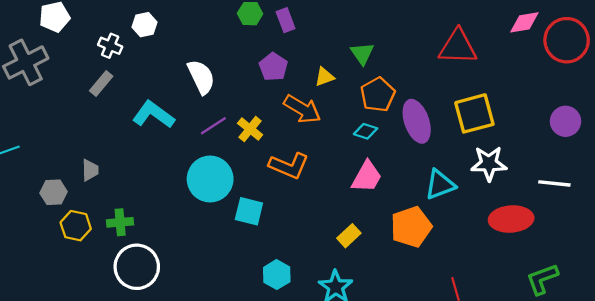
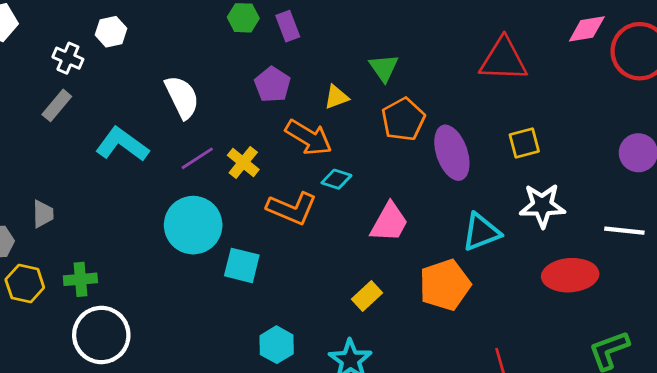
yellow square: (474, 113) -> (524, 143), size x0.6
cyan diamond: (366, 131) -> (336, 179), moved

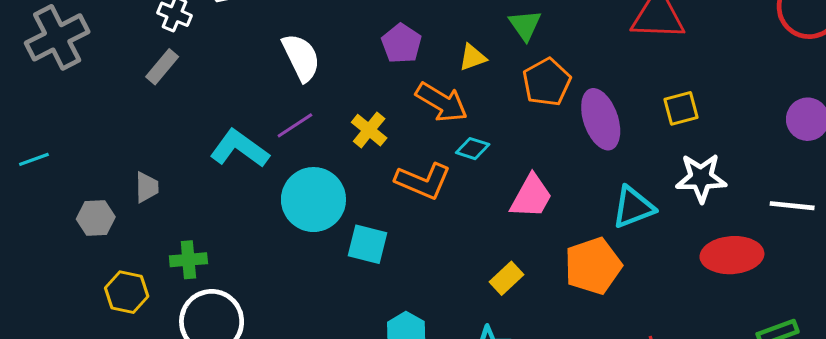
cyan L-shape: (122, 144) -> (239, 149), moved
purple line: (197, 158) -> (295, 125), moved
yellow hexagon: (25, 284) -> (127, 292), moved

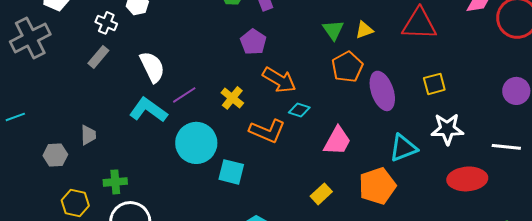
white semicircle: (301, 57) -> (152, 67), moved
yellow triangle: (473, 57) -> (364, 30), moved

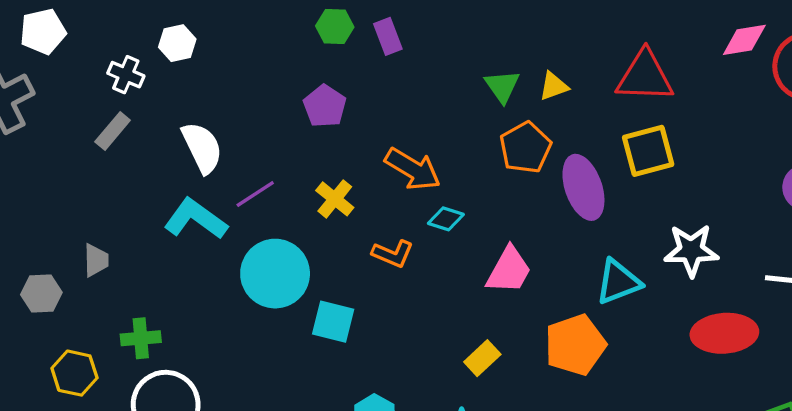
purple pentagon: (253, 42) -> (325, 106), moved
yellow square: (434, 84) -> (648, 151), moved, size x1.4
orange L-shape: (267, 131) -> (393, 254), size x0.7

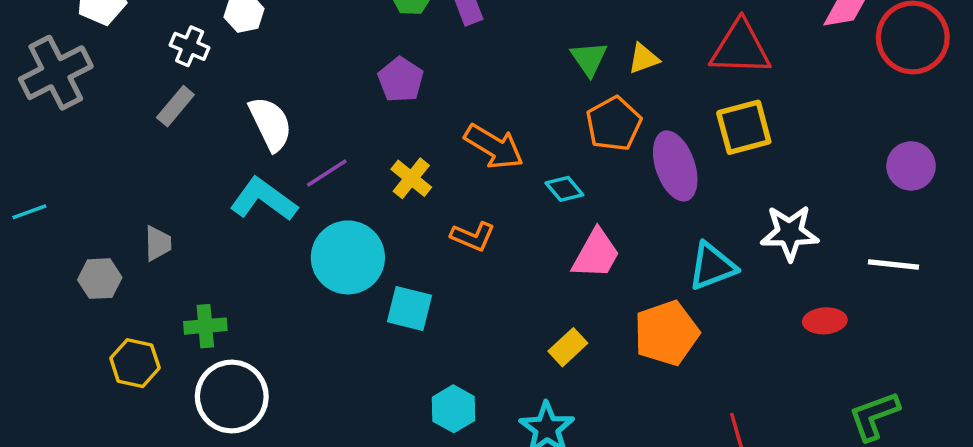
cyan diamond: (446, 219) -> (564, 189), moved, turned 32
red ellipse: (724, 333) -> (825, 321), size x0.6

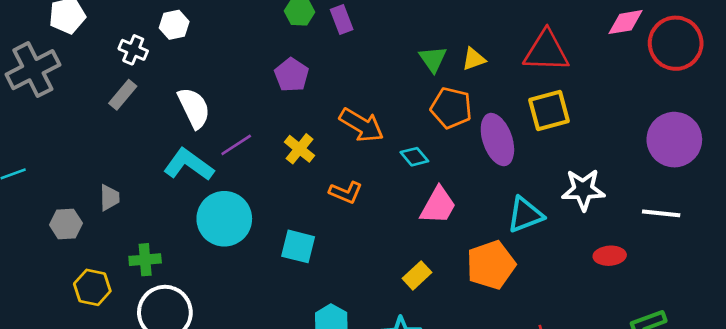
orange pentagon: (614, 124) -> (451, 108), turned -30
purple circle: (911, 166) -> (674, 140), size x1.5
cyan circle: (348, 257) -> (224, 219), moved

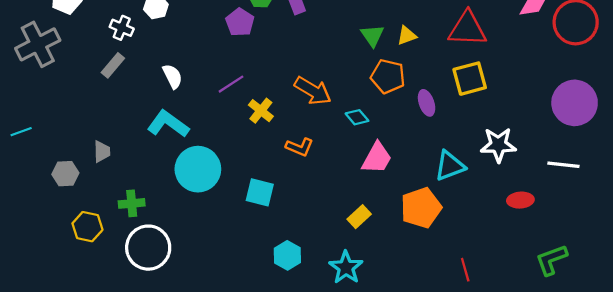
purple pentagon: (292, 75) -> (240, 22), moved
white semicircle: (194, 108) -> (173, 76), size x0.7
purple ellipse: (497, 140) -> (427, 103), size x0.6
purple line: (236, 145) -> (231, 84), moved

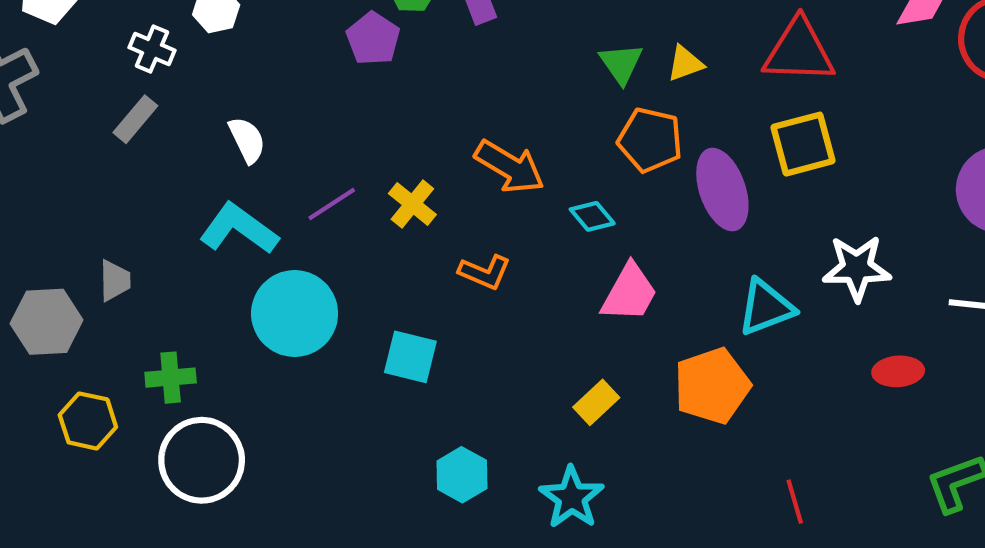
purple line: (231, 84) -> (332, 204), moved
purple ellipse: (427, 103) -> (722, 190), size x1.6
gray hexagon: (65, 174) -> (47, 322), size x1.4

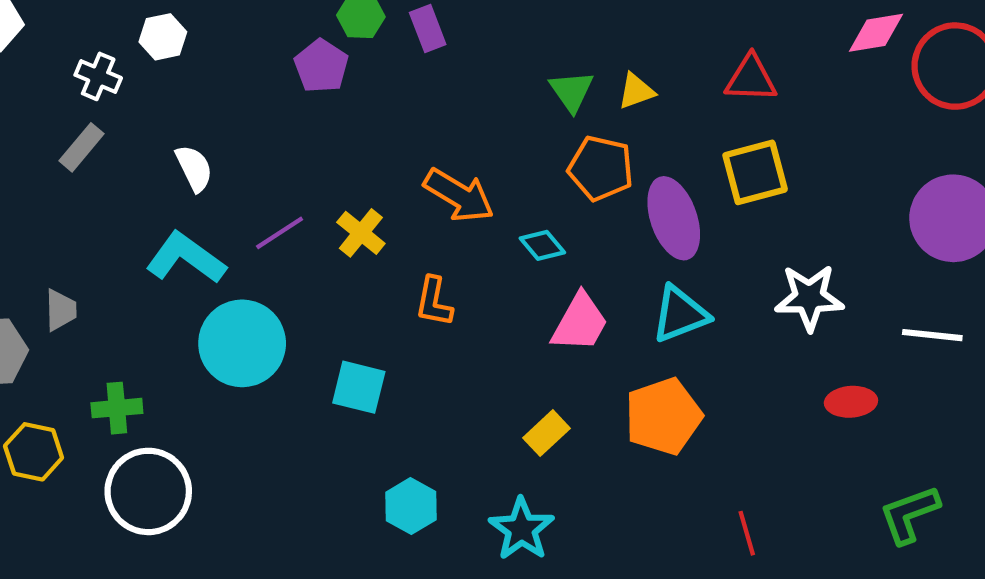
red triangle: (799, 51) -> (751, 79), size x0.7
orange L-shape: (485, 272) -> (434, 302), turned 78
cyan triangle: (766, 307) -> (680, 314), moved

